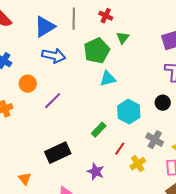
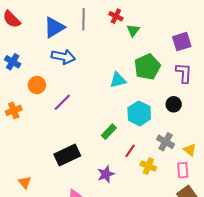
green triangle: (123, 38) -> (133, 30), moved
green pentagon: (97, 51) -> (147, 67), moved
yellow cross: (138, 164) -> (148, 166), turned -35
purple star: (96, 172) -> (106, 174), turned 30
orange triangle: (25, 179) -> (25, 182), moved

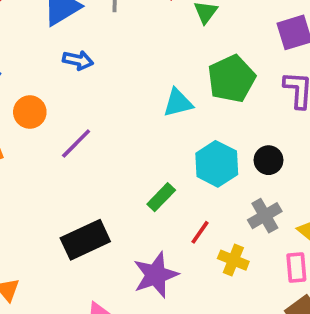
blue arrow: (63, 57) -> (78, 60), size x0.7
black circle: (174, 104) -> (269, 160), moved
gray cross: (166, 142) -> (265, 216), turned 30
purple star: (106, 174) -> (156, 275), size x1.4

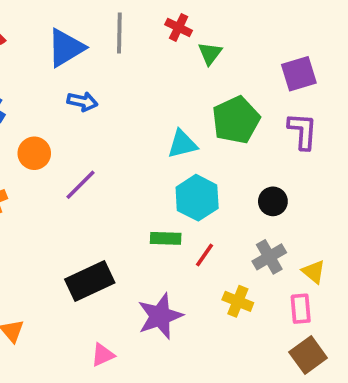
cyan hexagon: (217, 164) -> (197, 198), moved
green rectangle: (161, 197) -> (166, 238), turned 48
red line: (200, 232) -> (204, 255), moved

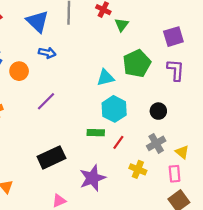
blue triangle: (66, 48) -> (37, 21), turned -45
orange circle: (34, 153) -> (19, 71), moved

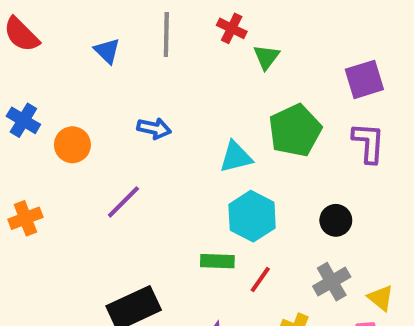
blue triangle: (37, 21) -> (107, 51), size x0.6
blue arrow: (47, 53) -> (154, 128), moved

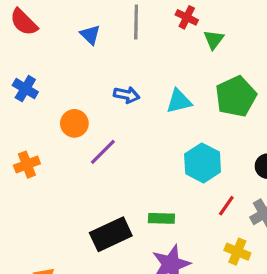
orange circle: (72, 145) -> (74, 123), moved
cyan triangle: (236, 157) -> (179, 101), moved
green rectangle: (217, 261) -> (161, 218), moved
red line: (260, 280) -> (226, 206), moved

